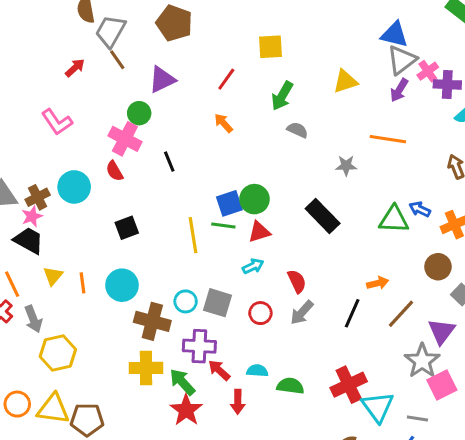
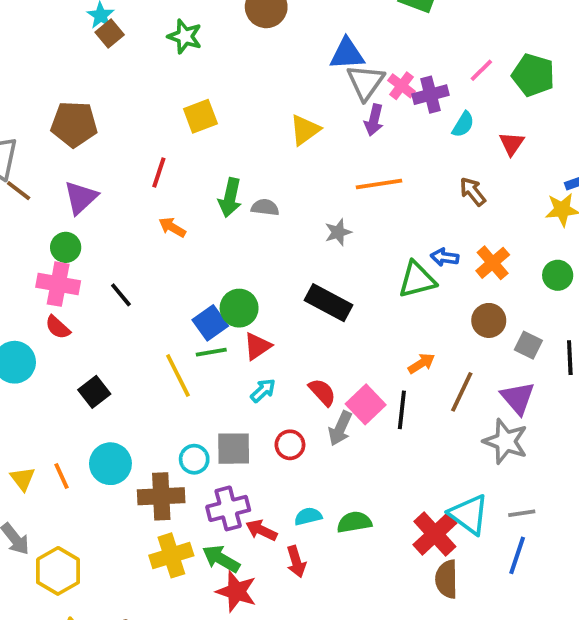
green arrow: (282, 96) -> (230, 198), moved
red cross: (349, 385) -> (435, 534), moved
pink square: (442, 385) -> (366, 404), moved

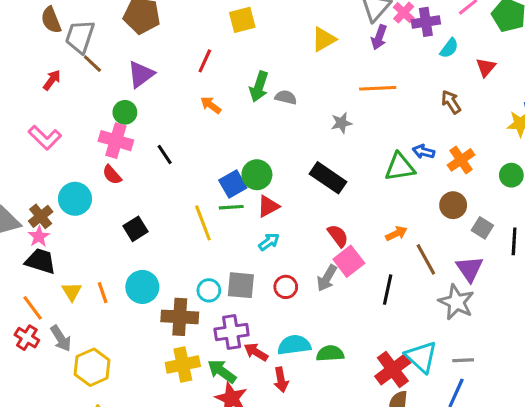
red semicircle: (322, 392) -> (338, 236), moved
brown line: (462, 392) -> (426, 259), turned -60
black line: (402, 410) -> (388, 290), moved
cyan semicircle: (308, 516) -> (294, 345), size x1.5

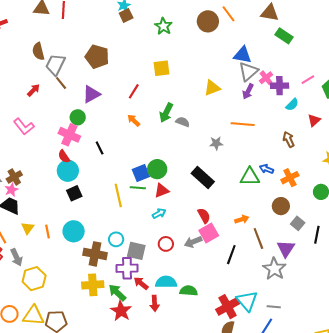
cyan circle: (75, 199) -> (68, 171), moved
gray arrow: (327, 278) -> (193, 242), turned 30
gray square: (241, 285) -> (136, 251), moved

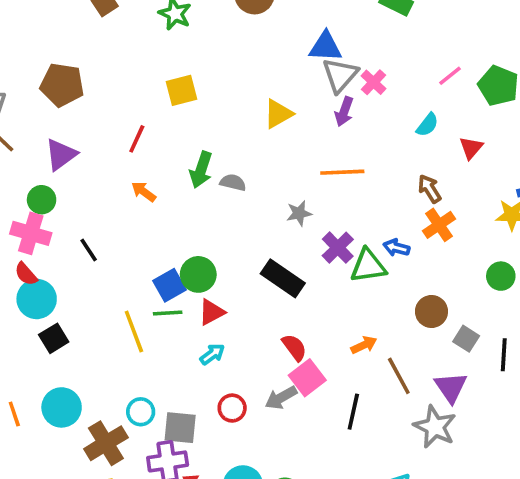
purple cross: (279, 86) -> (338, 248), moved, turned -36
orange cross: (290, 178) -> (439, 225), moved
brown cross: (95, 254) -> (106, 443), turned -35

